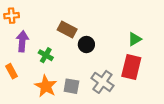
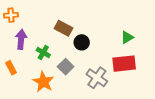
red rectangle: (131, 67) -> (124, 64), turned 70
gray square: (71, 86) -> (66, 67), moved, turned 35

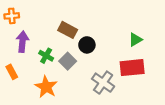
gray square: (66, 67) -> (68, 61), moved

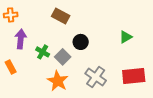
brown rectangle: (68, 30) -> (61, 16), moved
red rectangle: (132, 68) -> (134, 76), moved
orange star: (46, 87) -> (58, 81), moved

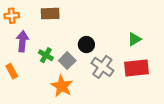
brown rectangle: (61, 16) -> (50, 14), moved, turned -30
red rectangle: (134, 76) -> (137, 68), moved
gray cross: (96, 77) -> (102, 67), moved

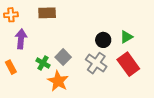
black circle: (86, 45) -> (103, 40), moved
green cross: (46, 55) -> (43, 63), moved
red rectangle: (137, 68) -> (128, 64), turned 60

